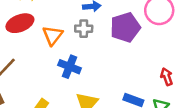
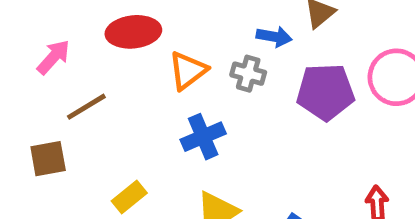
blue cross: (70, 67) -> (203, 137), turned 30

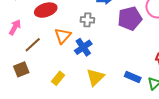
orange triangle: (188, 71) -> (63, 36), moved
gray cross: (248, 74) -> (87, 20), moved

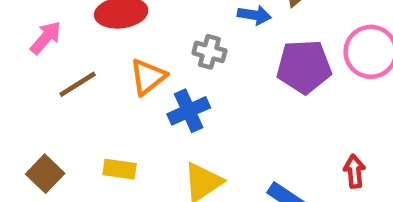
brown square: (21, 69) -> (45, 174), moved, turned -35
yellow rectangle: (58, 78) -> (120, 169), turned 48

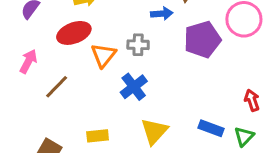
orange triangle: (148, 77) -> (103, 55), moved

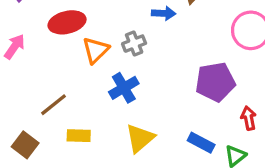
purple pentagon: (202, 40) -> (215, 82), moved
gray cross: (138, 45) -> (134, 44), turned -30
brown line: (57, 87) -> (53, 105), moved

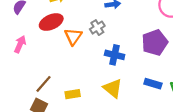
blue cross: (124, 88) -> (115, 55), moved, turned -36
brown line: (53, 105) -> (44, 84), moved
yellow triangle: (140, 138) -> (113, 88), turned -30

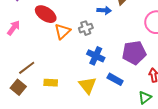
red ellipse: (51, 22) -> (46, 14), turned 45
blue rectangle: (153, 84) -> (115, 79), moved

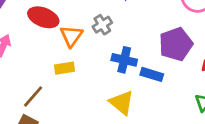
blue rectangle: (115, 79) -> (152, 74), moved
yellow rectangle: (51, 83) -> (64, 68), moved

